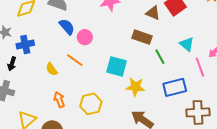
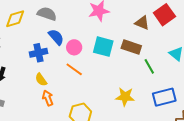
blue cross: (25, 44) -> (38, 53), moved
orange line: (75, 60) -> (74, 69), moved
cyan square: (117, 66) -> (103, 47), moved
orange arrow: (59, 100) -> (48, 98), moved

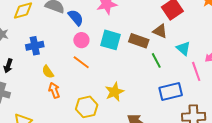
brown triangle: (142, 23) -> (160, 31), moved
blue semicircle: (56, 37) -> (76, 18), moved
blue cross: (38, 53) -> (35, 46), moved
yellow star: (125, 97) -> (115, 92), moved, turned -30

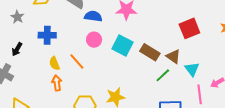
blue semicircle: (76, 18) -> (93, 16), turned -54
brown triangle: (160, 31) -> (173, 57), moved
green line: (156, 60) -> (163, 75), turned 63
orange line: (81, 62) -> (77, 61), moved

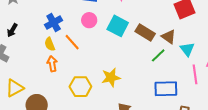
blue cross: (47, 35) -> (54, 23), moved, turned -30

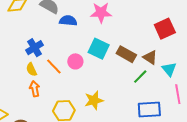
pink circle: (89, 20) -> (75, 61), moved

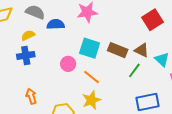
blue cross: (35, 48) -> (26, 55), turned 30
orange line: (54, 67) -> (92, 77), moved
yellow semicircle: (31, 69) -> (28, 35), moved, turned 96

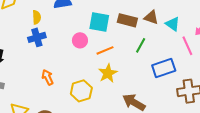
yellow semicircle: (28, 35) -> (37, 17), turned 120
green line: (134, 70) -> (141, 45), moved
orange line: (92, 77) -> (105, 50), turned -54

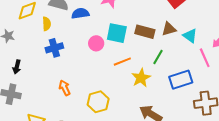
yellow semicircle: (37, 17) -> (47, 24), moved
brown triangle: (151, 17) -> (169, 29), turned -35
pink circle: (80, 40) -> (96, 43), moved
yellow star: (108, 73) -> (141, 78), moved

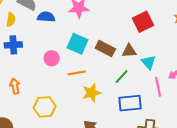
pink circle: (96, 43) -> (52, 58), moved
green line: (158, 57) -> (122, 77), moved

